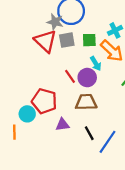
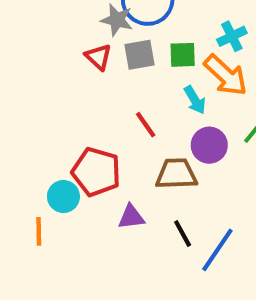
red triangle: (45, 41) -> (98, 57), size x0.6
purple circle: (87, 78) -> (209, 145), moved

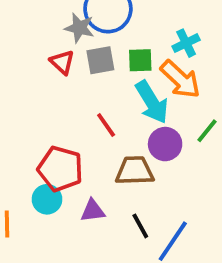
cyan arrow: (195, 100) -> (152, 102), size x1.6
cyan circle: (63, 196) -> (47, 199), moved

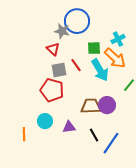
gray square: (100, 60) -> (59, 70), moved
red line: (106, 125) -> (76, 65), moved
purple circle: (165, 144) -> (107, 105), moved
red pentagon: (60, 169) -> (52, 90), moved

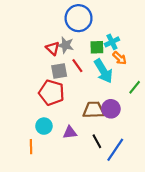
gray star: (62, 31) -> (66, 45), moved
cyan cross: (118, 39) -> (112, 42), moved
orange arrow: (115, 58) -> (120, 58), size x0.6
orange line: (24, 134) -> (31, 147), moved

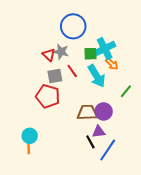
cyan cross: (112, 42) -> (105, 49), size x1.5
cyan circle: (44, 126) -> (30, 136), moved
purple triangle: (70, 133) -> (99, 132), moved

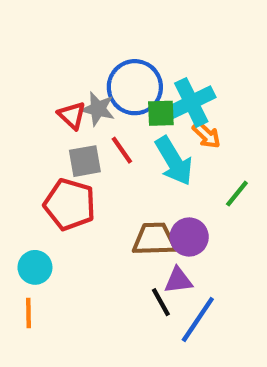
blue circle: (73, 26) -> (135, 87), moved
cyan circle: (30, 136) -> (35, 267), moved

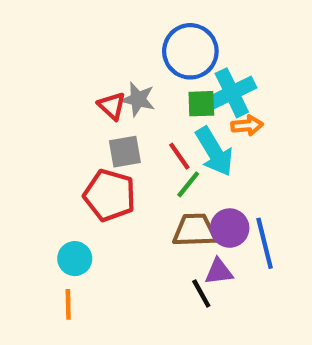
blue circle: (135, 87) -> (190, 51), moved
orange arrow: (206, 135) -> (247, 125), turned -48
red line: (122, 150) -> (179, 156), moved
green line: (237, 194) -> (188, 184), moved
blue line: (198, 319) -> (265, 243), moved, turned -48

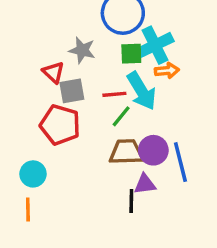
red triangle: (112, 106) -> (53, 72), moved
red line: (179, 156) -> (114, 94), turned -60
black line: (201, 293) -> (131, 201), turned 30

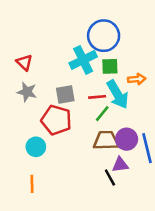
cyan cross: (155, 45) -> (83, 60), moved
gray star: (82, 50) -> (27, 92), moved
red triangle: (53, 72) -> (24, 62), moved
cyan circle: (33, 174) -> (36, 147), moved
black line: (131, 201) -> (110, 177), turned -30

